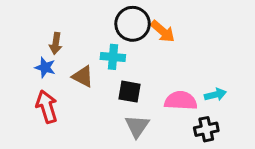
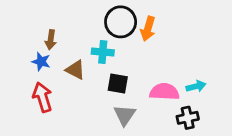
orange arrow: (163, 31) -> (148, 29), turned 65

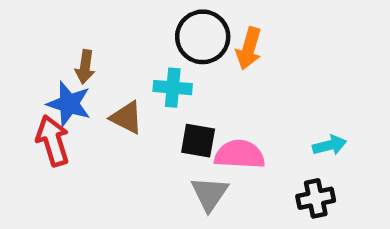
blue star: (41, 62) -> (69, 104), size x1.4
pink semicircle: (164, 92) -> (240, 154), moved
red arrow: (42, 97) -> (53, 141), moved

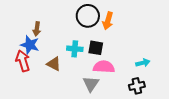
cyan cross: (173, 88) -> (75, 49), moved
brown triangle: (127, 118) -> (54, 64), moved
black square: (198, 141) -> (96, 48), moved

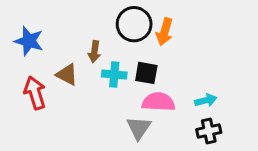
brown arrow: (37, 29) -> (94, 52), moved
blue star: (30, 45) -> (29, 41), moved
cyan arrow: (143, 63) -> (206, 100), moved
brown triangle: (54, 64) -> (67, 74), moved

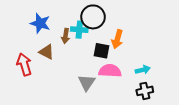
orange arrow: (165, 32) -> (117, 39), moved
blue star: (29, 41) -> (40, 23), moved
cyan cross: (114, 74) -> (79, 30), moved
gray triangle: (139, 128) -> (87, 82), moved

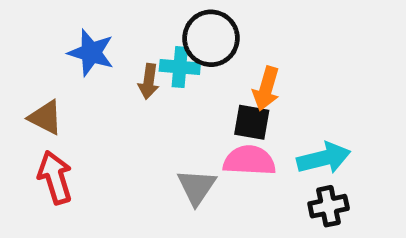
black square: (101, 51) -> (252, 122), moved
brown triangle: (47, 52) -> (45, 117), moved
red arrow: (24, 64) -> (55, 177), moved
cyan arrow: (143, 70) -> (324, 158), size x1.5

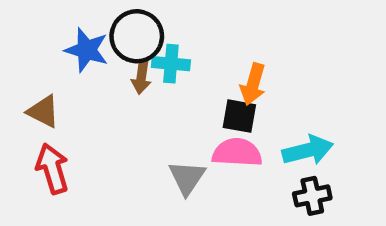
black circle: (211, 38) -> (137, 36), moved

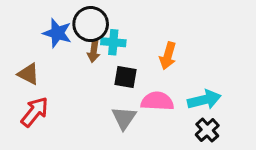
black square: (239, 116) -> (125, 77), moved
red arrow: (52, 168) -> (35, 112), turned 56
black cross: (312, 196) -> (207, 130), turned -30

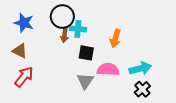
blue star: (57, 33) -> (24, 23), moved

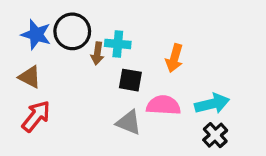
black circle: (62, 17) -> (72, 31), moved
gray triangle: (85, 81) -> (129, 123), turned -42

